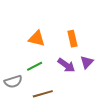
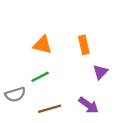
purple arrow: (66, 65) -> (89, 105), moved

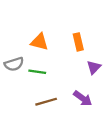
green line: (40, 77) -> (37, 72), turned 35
gray semicircle: (15, 95) -> (14, 64), moved

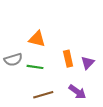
orange rectangle: (78, 42) -> (68, 59), moved

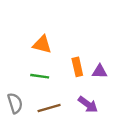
gray semicircle: (13, 60) -> (15, 103), moved, turned -90
purple triangle: (88, 63) -> (100, 72), turned 48

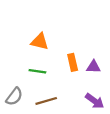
gray semicircle: (15, 103) -> (14, 97), turned 54
purple arrow: (88, 104) -> (95, 101), moved

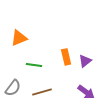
orange triangle: (40, 42) -> (19, 38), moved, turned -36
purple triangle: (94, 67) -> (85, 61), turned -40

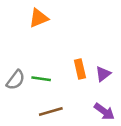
orange triangle: (19, 38) -> (39, 18), moved
gray semicircle: (13, 88) -> (16, 80), moved

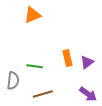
gray semicircle: (16, 80) -> (13, 81), moved, turned -30

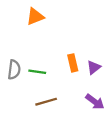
gray semicircle: (13, 81) -> (14, 70), moved

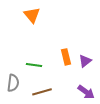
orange triangle: (35, 17) -> (32, 15), turned -48
gray semicircle: (14, 70) -> (13, 83), moved

